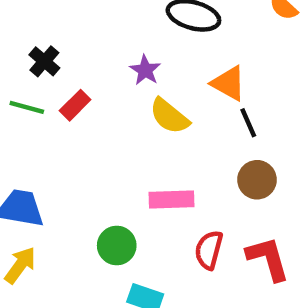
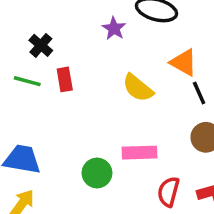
purple star: (145, 70) -> (114, 28), moved
red rectangle: (75, 105) -> (65, 79), turned -55
green circle: (117, 245) -> (97, 173), moved

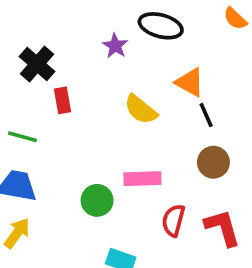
black cross: (41, 45) -> (37, 64), size x1.4
green line: (27, 81) -> (22, 137), moved

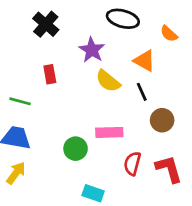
orange semicircle: (235, 19) -> (169, 34), moved
purple star: (115, 46) -> (92, 50), moved, size x1.4
black cross: (37, 64) -> (46, 24), moved
black line: (206, 115) -> (142, 92), moved

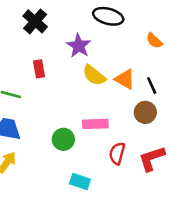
orange semicircle: (169, 34) -> (154, 41), moved
orange triangle: (145, 61) -> (125, 79), moved
black line: (142, 92) -> (152, 85), moved
red L-shape: (169, 169) -> (152, 158), turned -92

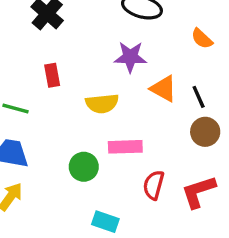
purple star: (79, 46) -> (130, 57), moved, turned -30
yellow semicircle: (94, 75) -> (102, 104), moved, turned -45
brown circle: (145, 112) -> (205, 132), moved

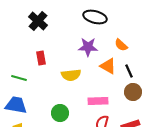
orange semicircle: (202, 39) -> (121, 45), moved
pink rectangle: (125, 147) -> (98, 101), moved

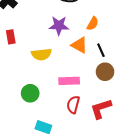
orange semicircle: (121, 45) -> (93, 24), turned -104

